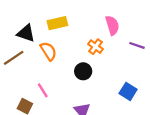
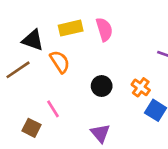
pink semicircle: (112, 25) -> (104, 29), moved
orange cross: (96, 47) -> (141, 87), moved

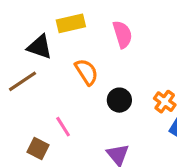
yellow rectangle: (71, 28) -> (71, 23), moved
orange semicircle: (60, 62) -> (87, 72), moved

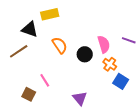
pink semicircle: (122, 34) -> (104, 44), moved
black circle: (119, 100) -> (85, 54), moved

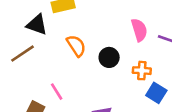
pink semicircle: (104, 44) -> (139, 30), moved
orange cross: (110, 64) -> (142, 71), turned -32

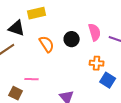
black circle: (109, 57) -> (72, 39), moved
pink line: (57, 92) -> (32, 79), turned -56

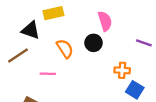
pink semicircle: (95, 32) -> (105, 21), moved
pink line: (32, 79) -> (48, 74), moved

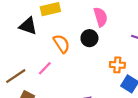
brown line: (18, 55) -> (16, 76), moved
pink line: (48, 74) -> (45, 68), turned -48

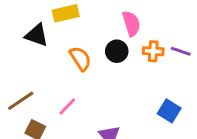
orange cross: (117, 65) -> (153, 51), moved
pink line: (45, 68) -> (67, 107), moved

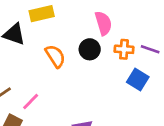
pink line: (67, 107) -> (31, 102), moved
blue square: (169, 111) -> (138, 80), moved

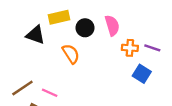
black circle: (90, 49) -> (85, 28), moved
pink line: (31, 102) -> (50, 93), turned 70

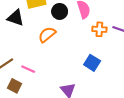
orange semicircle: (71, 54) -> (47, 35), turned -96
blue square: (142, 74) -> (92, 63), moved

